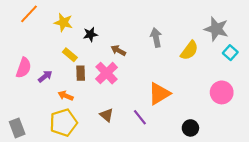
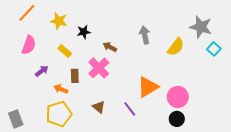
pink semicircle: (24, 68) -> (29, 45), moved
brown rectangle: (81, 73) -> (75, 76), moved
pink circle: (222, 92) -> (178, 97), moved

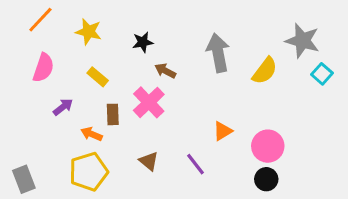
black star: (84, 32) -> (143, 42), moved
gray arrow: (145, 35) -> (218, 53), size x1.4
orange triangle: (148, 87) -> (223, 131), size x0.6

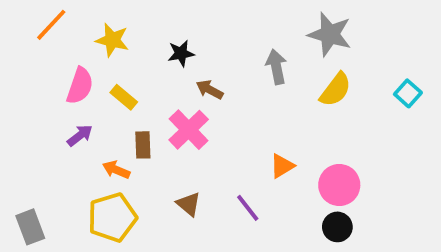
gray star: (302, 41) -> (330, 34), moved
gray arrow: (218, 53) -> (276, 67), size x0.7
pink semicircle: (43, 68) -> (80, 86), moved

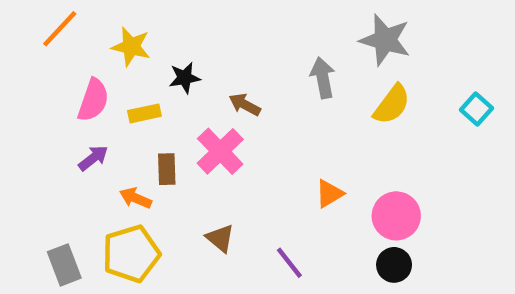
black star: (181, 53) -> (185, 78), moved
yellow rectangle: (124, 97) -> (144, 113), turned -52
purple line: (248, 208) -> (289, 263), moved
gray rectangle: (30, 227) -> (64, 265), moved

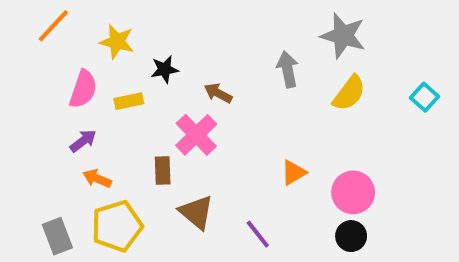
brown rectangle: (167, 169) -> (163, 171), moved
orange arrow: (136, 198) -> (97, 178), moved
brown triangle: (220, 238) -> (196, 212), size x1.4

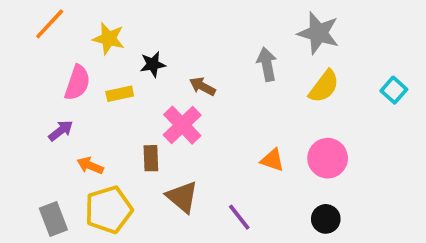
purple arrow: (83, 141) -> (61, 131), moved
orange triangle: (294, 173) -> (272, 160), turned 50
pink circle: (353, 192) -> (328, 158), moved

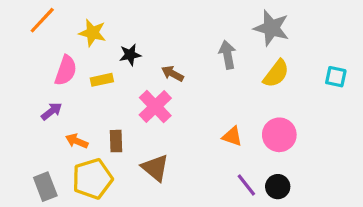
cyan square: (394, 90) -> (336, 77), turned -30
brown rectangle: (151, 158) -> (116, 141), moved
purple line: (239, 217) -> (246, 185), moved

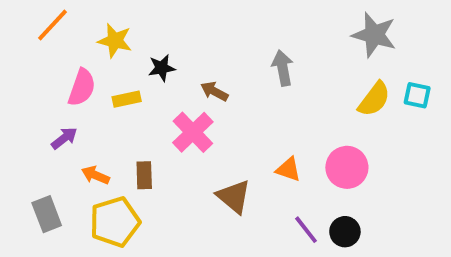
gray star: (271, 28) -> (374, 35), moved
yellow semicircle: (276, 74) -> (374, 99), moved
brown triangle: (155, 168) -> (234, 197), moved
gray rectangle: (45, 187) -> (47, 214), moved

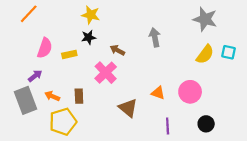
yellow star: (115, 41) -> (91, 15), moved
gray rectangle: (47, 214) -> (25, 100), moved, size x1.4
purple line: (306, 230) -> (168, 126), turned 35
black circle: (345, 232) -> (206, 124), moved

